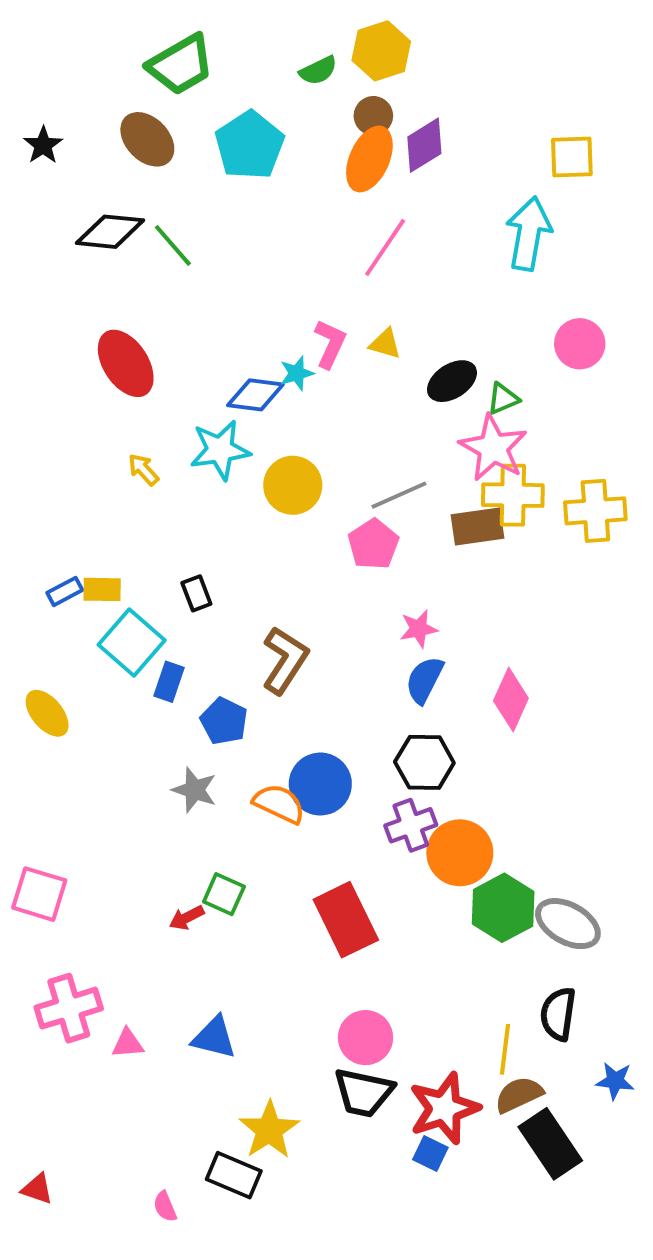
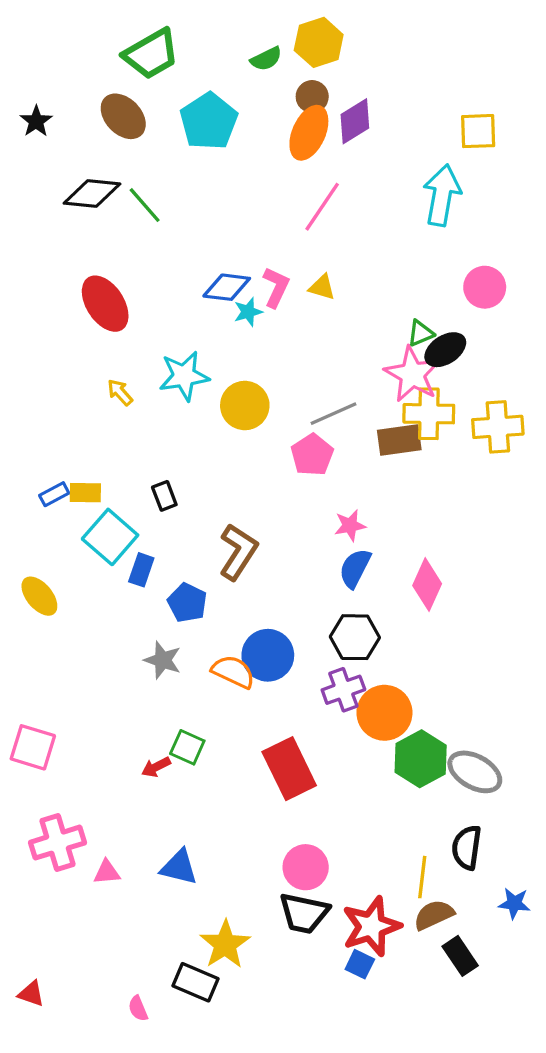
black ellipse: (452, 381) -> (445, 350), moved
blue diamond: (255, 395) -> (227, 287), moved
black rectangle: (550, 1144) -> (460, 956), size x0.7

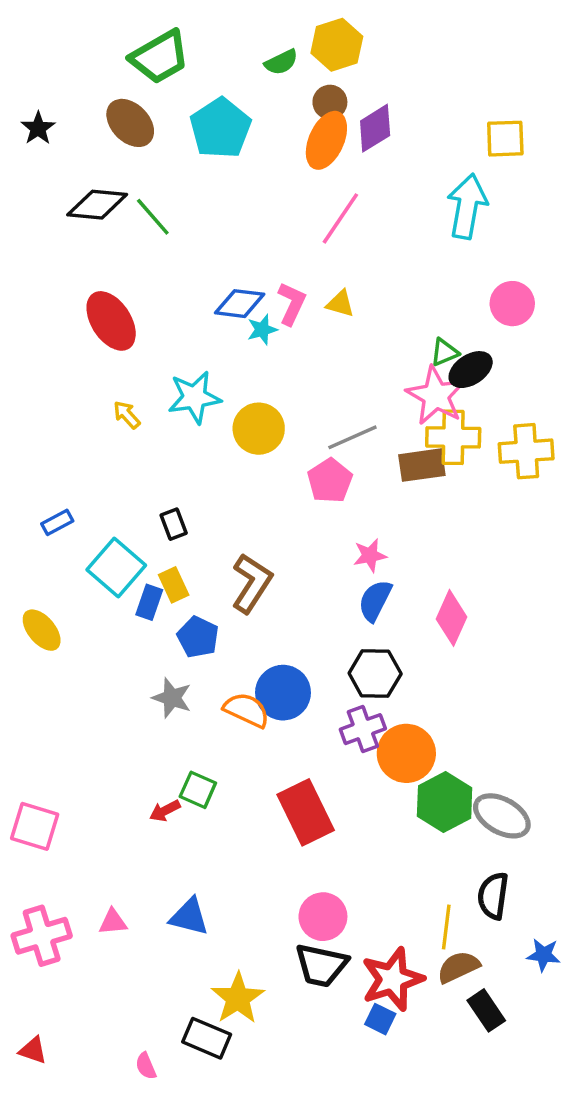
yellow rectangle: (85, 493) -> (174, 585), moved, turned 64
pink square: (33, 747) -> (35, 826), moved
pink cross: (57, 843) -> (42, 936), moved

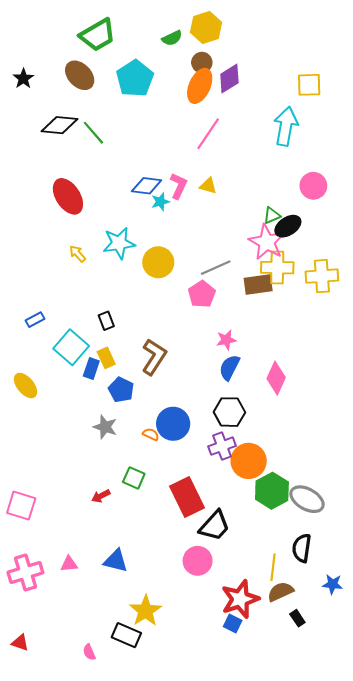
orange semicircle: (247, 710) -> (151, 434), size x0.6
green square: (198, 790) -> (134, 478), moved
black trapezoid: (321, 965) -> (215, 526), moved, turned -60
black rectangle: (486, 1010) -> (297, 618), size x0.7

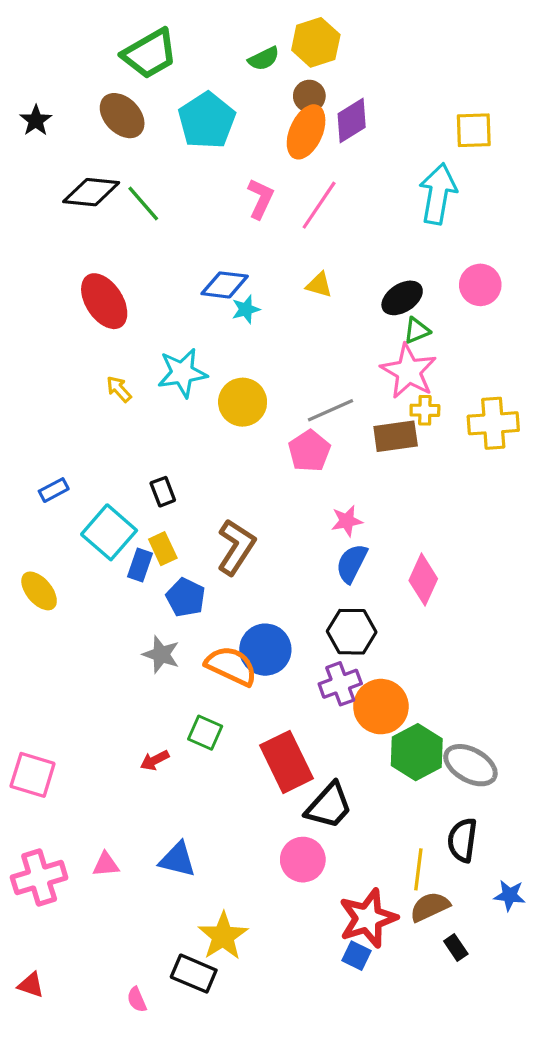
pink L-shape: (178, 186) -> (260, 199), moved
black ellipse: (288, 226) -> (402, 298), moved
yellow cross: (277, 268) -> (425, 410), size x0.6
orange semicircle: (151, 434) -> (231, 666), size x2.0

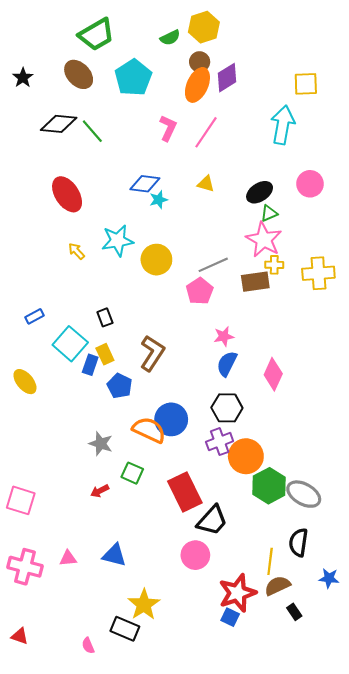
gray star: (161, 654) -> (101, 444), moved
pink cross: (39, 877) -> (25, 567), turned 32

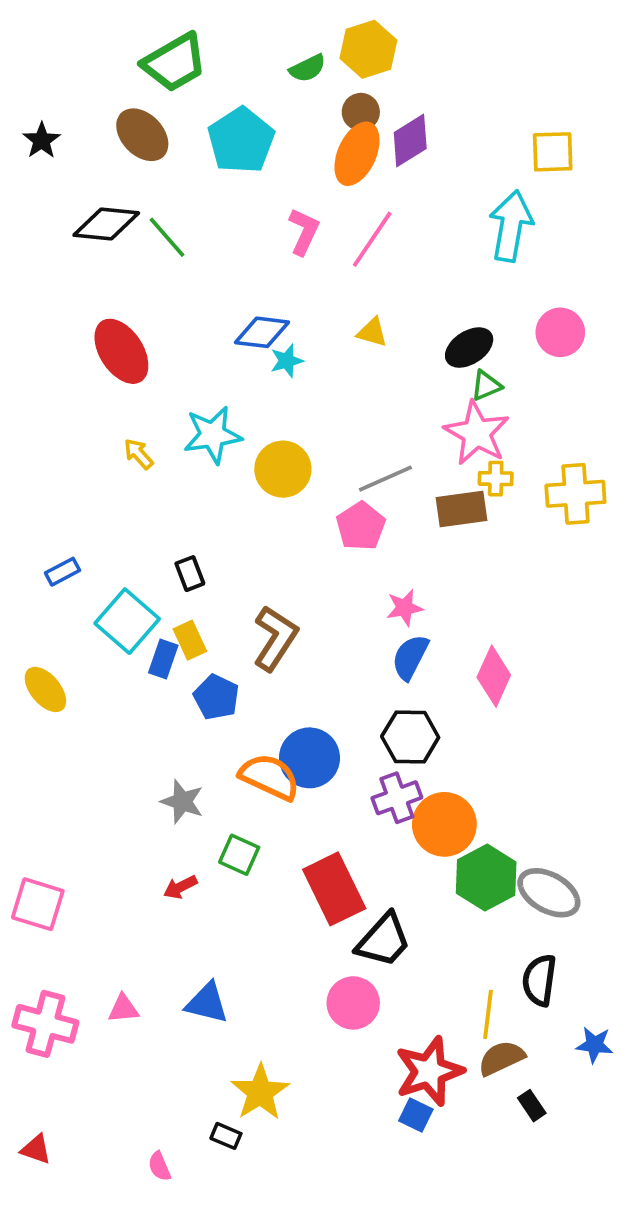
black rectangle: (125, 629) -> (226, 1136), size x0.6

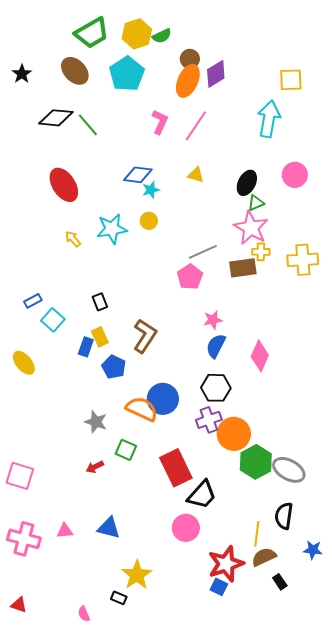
yellow hexagon: (368, 49) -> (137, 34), moved
black ellipse: (469, 348) -> (247, 183), turned -30
yellow circle: (283, 469) -> (149, 221), moved, size x0.6
cyan square: (127, 621) -> (53, 320), moved, size x0.7

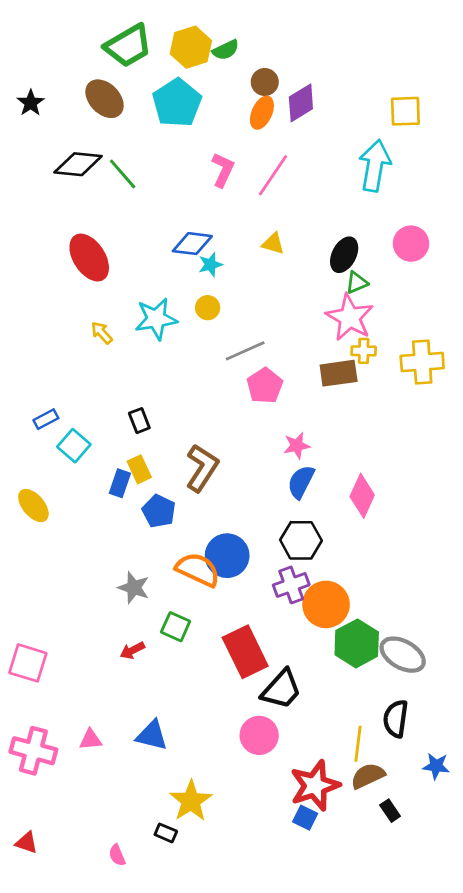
orange ellipse: (188, 81) -> (262, 113), size x0.7
gray line: (203, 252) -> (245, 351), moved

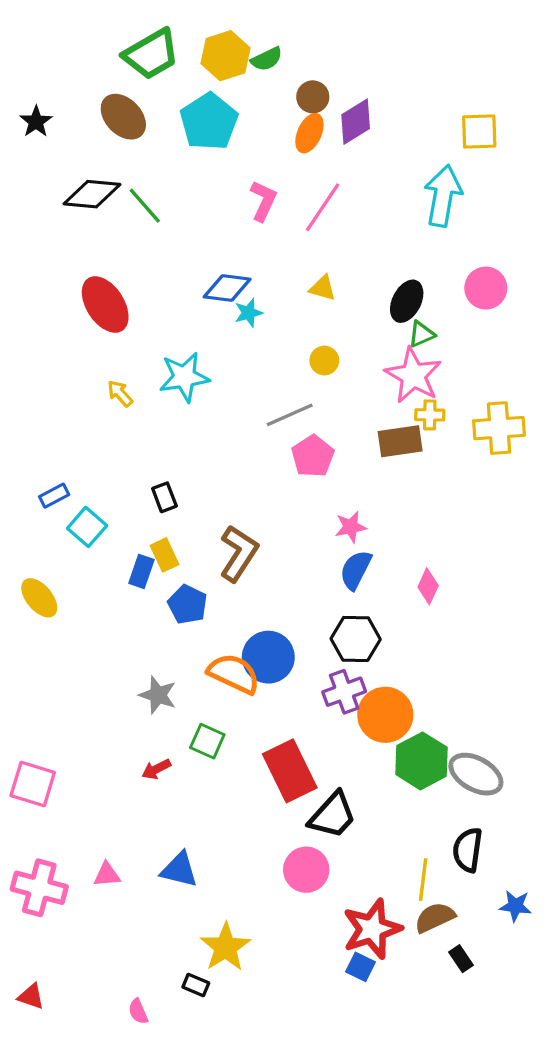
yellow circle: (208, 308) -> (324, 361), moved
pink diamond: (362, 496) -> (428, 586), size x0.7

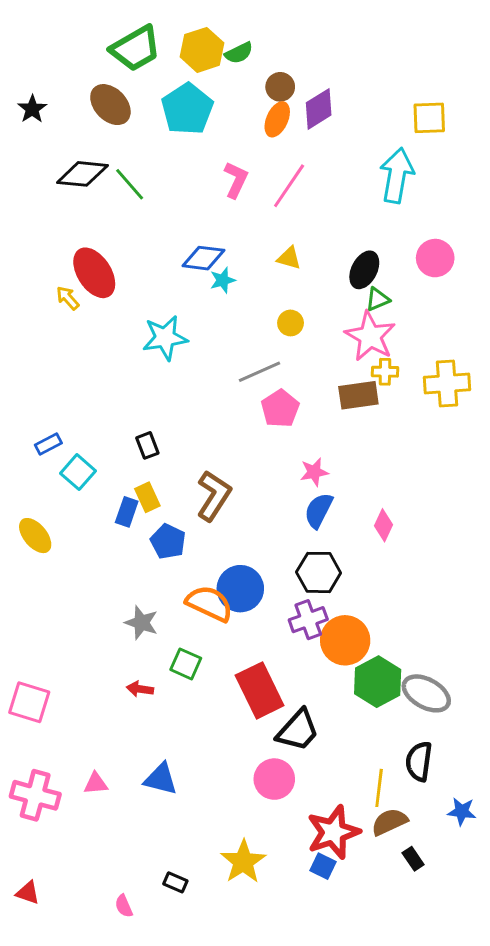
yellow arrow: (120, 393) -> (68, 298), moved
red arrow: (156, 769) -> (140, 689), turned 35
yellow star: (225, 947) -> (243, 862), moved

